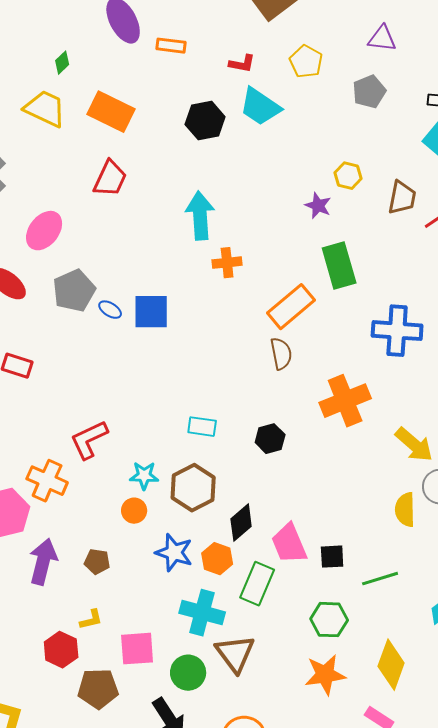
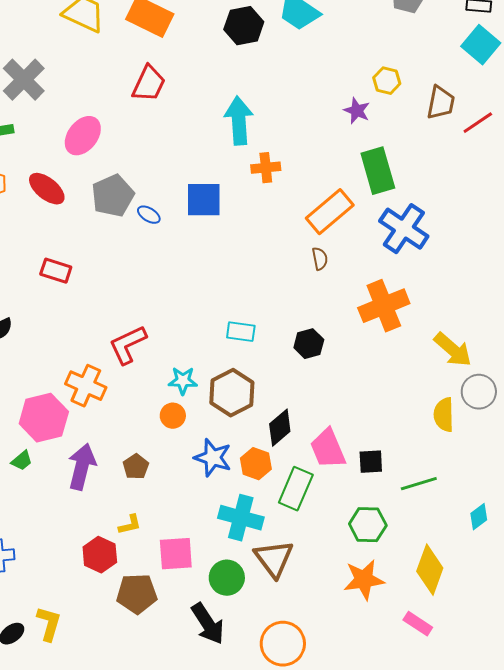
blue square: (151, 312) -> (204, 200), moved
blue cross: (397, 331) -> (404, 229), moved, turned 30
brown semicircle: (281, 354) -> (320, 259), size x0.7
brown pentagon: (97, 562) -> (136, 467), turned 30

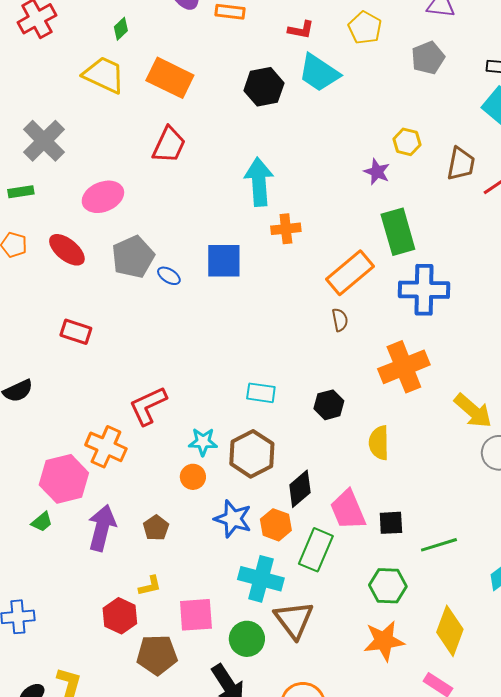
pink ellipse: (83, 136) -> (103, 197), turned 30
blue cross: (404, 229) -> (424, 290), turned -33
yellow semicircle: (444, 415) -> (379, 443), moved

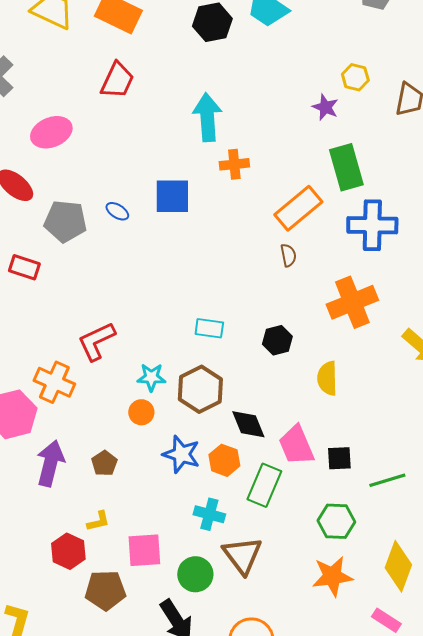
gray pentagon: (133, 257) -> (65, 221), moved, turned 30
black diamond: (300, 489) -> (248, 424), turned -72
cyan cross: (261, 579) -> (209, 514), size x0.7

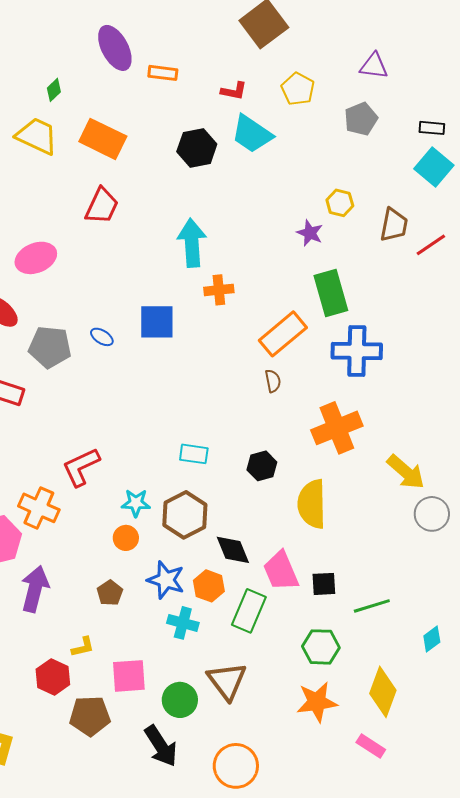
yellow semicircle: (327, 378) -> (312, 504), size x1.4
brown pentagon: (104, 463) -> (110, 593), moved
cyan cross: (209, 514) -> (183, 623), moved

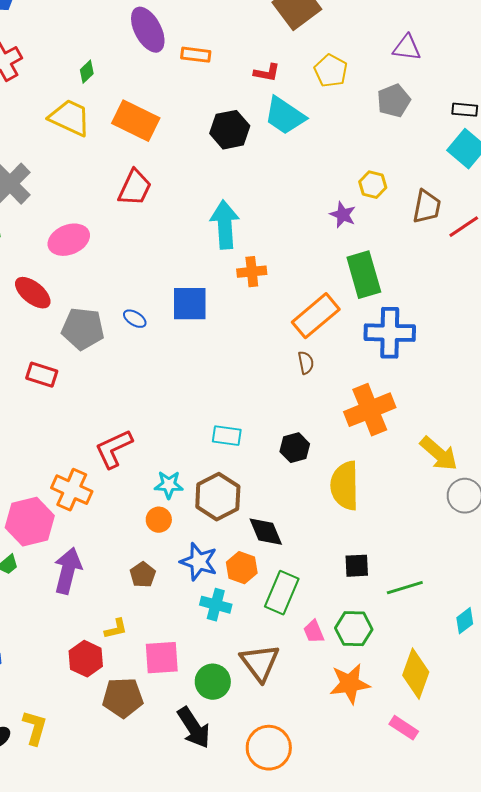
pink trapezoid: (281, 571) -> (314, 632), moved, size x0.6

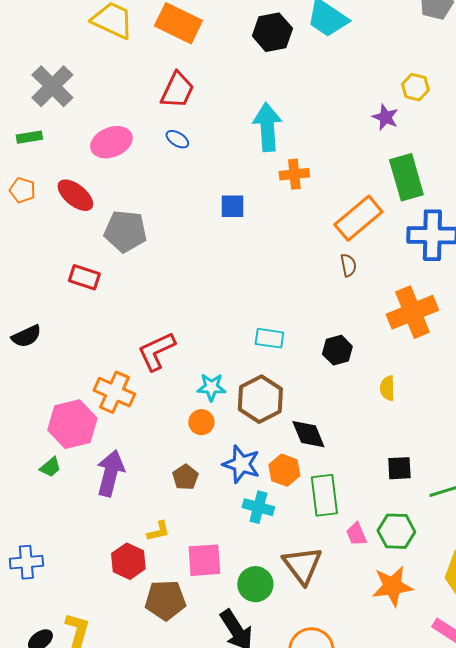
blue square: (190, 304) -> (232, 206), size x0.7
blue ellipse: (135, 319) -> (177, 139), moved
yellow semicircle: (345, 486) -> (387, 388), size x0.5
green rectangle: (282, 593) -> (324, 495), turned -30

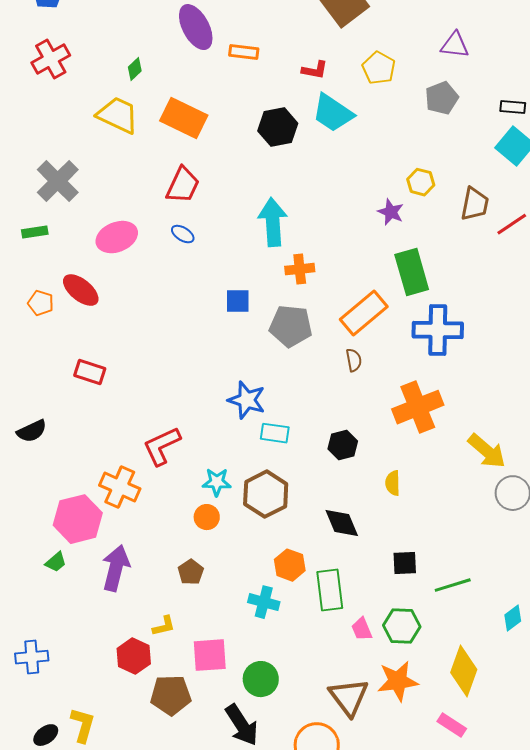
orange pentagon: (22, 190) -> (41, 303), moved
gray pentagon: (125, 231) -> (291, 326), moved
black diamond: (308, 434) -> (342, 523), moved
blue star: (241, 464) -> (247, 400), moved
brown triangle: (302, 565) -> (349, 697), moved

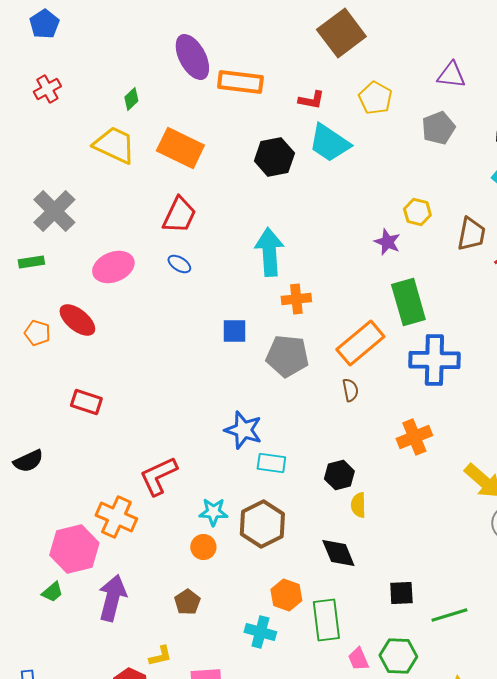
orange rectangle: (244, 52) -> (240, 82), size x1.5
red cross: (51, 59) -> (47, 89), size x0.7
orange cross: (418, 407) -> (414, 437), size x0.7
yellow semicircle: (393, 483) -> (358, 505), moved

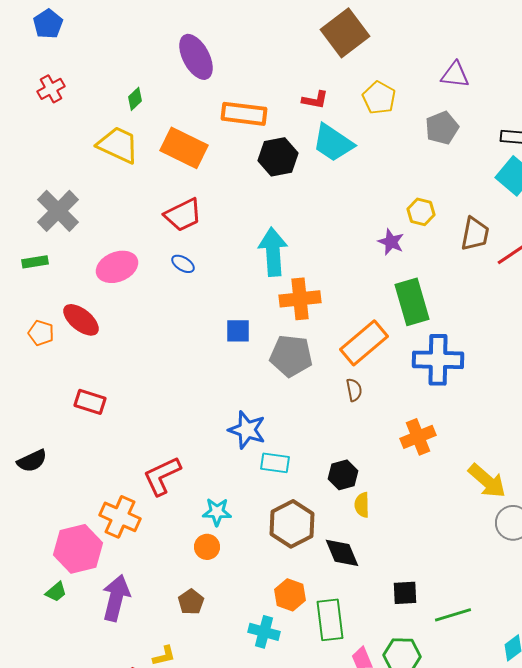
orange rectangle: (240, 82) -> (244, 114), moved
red trapezoid: (179, 215) -> (183, 215), turned 39
orange cross: (296, 299) -> (300, 299), size x1.4
brown hexagon: (262, 524) -> (292, 524), moved

